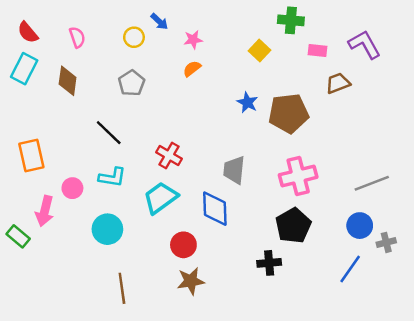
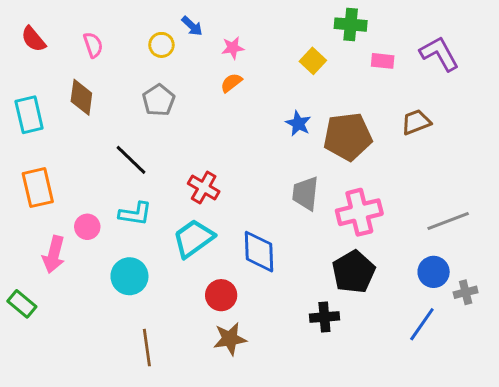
cyan rectangle: (24, 69) -> (29, 115), moved, turned -40
brown trapezoid: (338, 83) -> (416, 122), moved
gray trapezoid: (234, 170) -> (306, 193), moved
green rectangle: (18, 236) -> (22, 304), moved

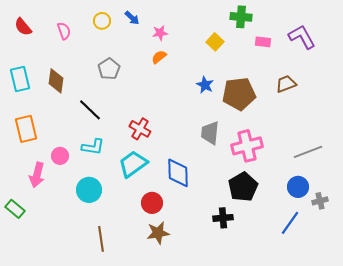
yellow circle: (161, 45) -> (102, 21), moved
brown diamond: (81, 97) -> (56, 81), moved

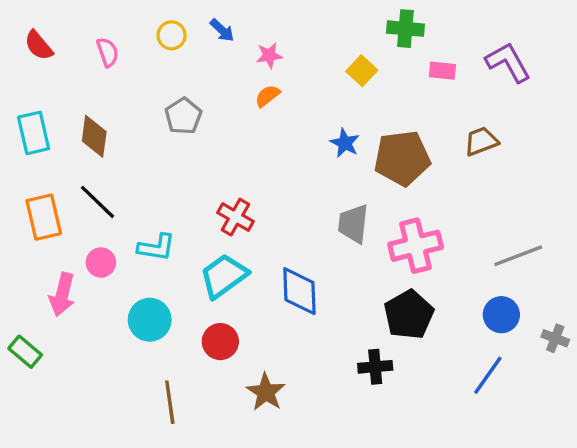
black line: (90, 110) -> (98, 202), moved
gray cross: (320, 201) -> (555, 338), moved, turned 35
red circle: (152, 203) -> (220, 342), moved
brown star: (158, 233) -> (266, 392), turned -30

